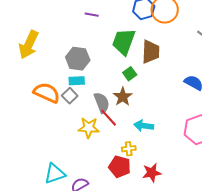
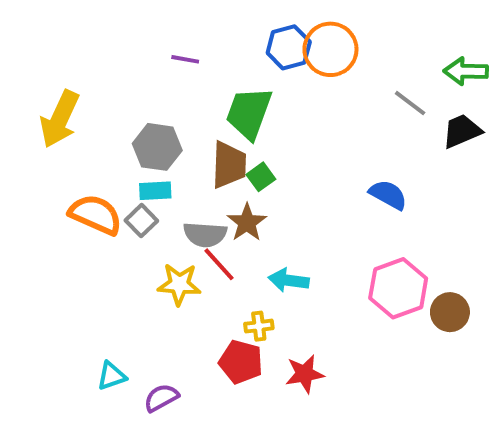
brown trapezoid: (151, 52) -> (229, 165), moved
gray semicircle: (102, 103) -> (205, 234), turned 115
cyan triangle: (55, 174) -> (111, 376), size x0.7

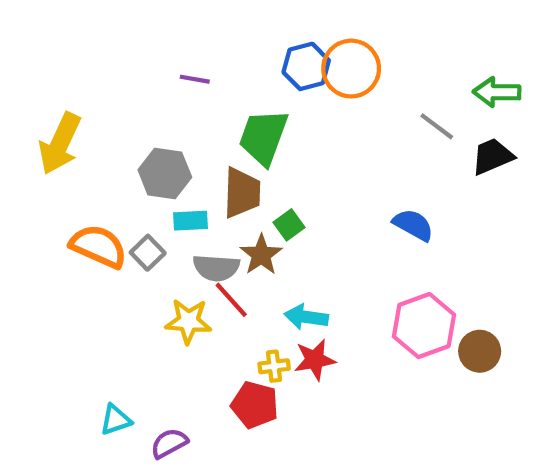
green square: (261, 177) -> (289, 225), moved
cyan rectangle: (155, 191) -> (191, 221), moved
red star: (305, 374) -> (315, 360), moved

